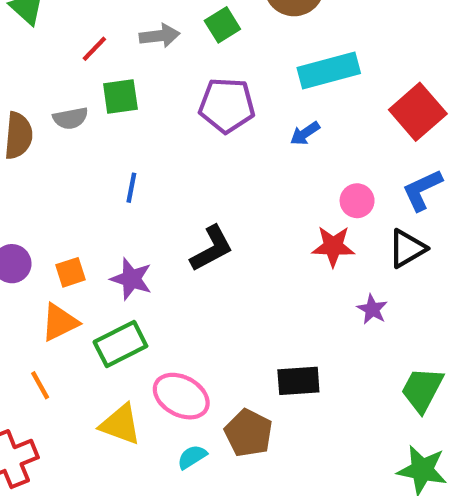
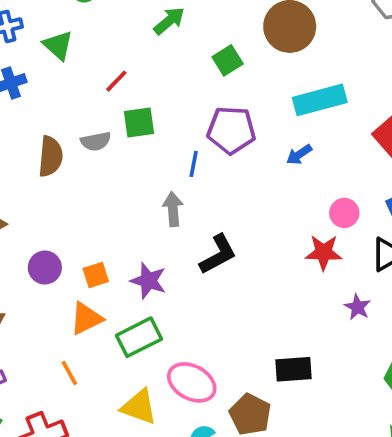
gray arrow: (160, 36) -> (173, 209), moved, turned -88
blue line: (131, 188) -> (194, 164), moved

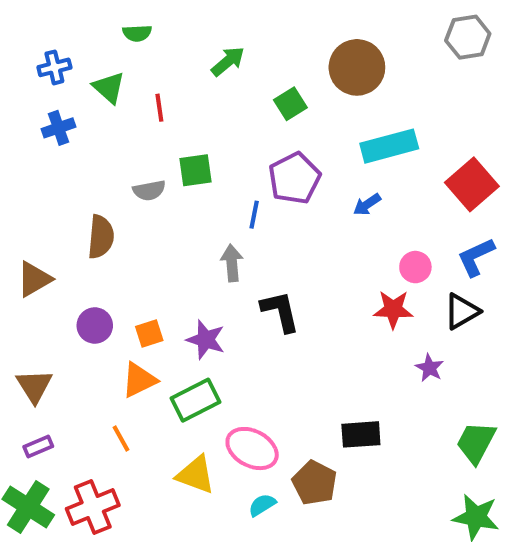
red line: (116, 81) -> (159, 108), moved, turned -52
purple pentagon: (231, 130) -> (294, 178), turned -30
brown semicircle: (50, 156) -> (101, 237), moved
black L-shape: (218, 254) -> (280, 311), turned -75

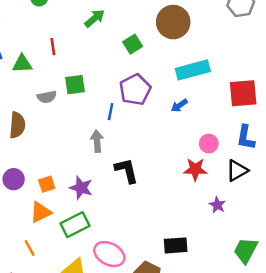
green triangle: (109, 88) -> (22, 64), moved, turned -45
red square: (472, 184) -> (243, 93), turned 36
blue L-shape: (476, 257) -> (246, 137), turned -55

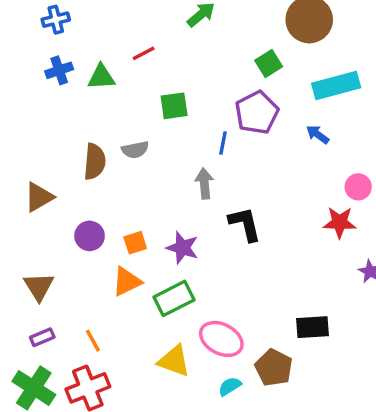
green square: (133, 44) -> (269, 64), moved
red line: (53, 47) -> (144, 53), turned 70
gray semicircle: (47, 97) -> (135, 150), moved
blue arrow: (179, 106) -> (318, 135), turned 70
orange line: (30, 248) -> (93, 341), moved

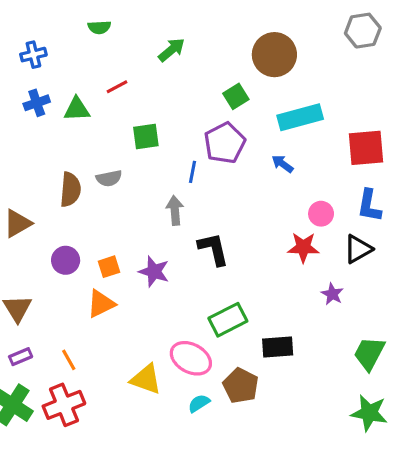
green rectangle: (174, 298) -> (228, 320), moved

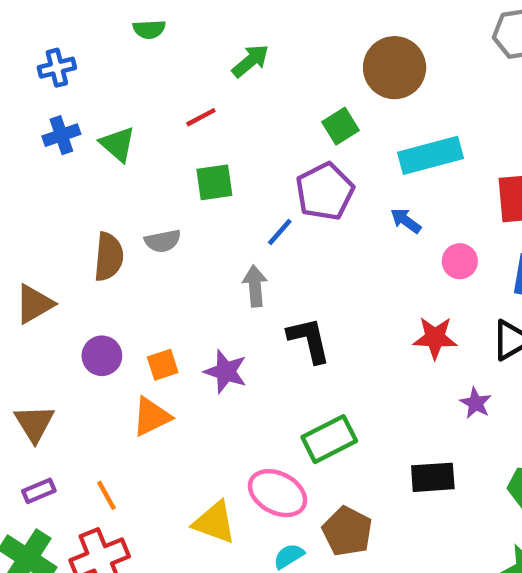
red line: (117, 87) -> (201, 117), moved
green triangle: (77, 109) -> (118, 144), turned 44
blue line: (192, 172) -> (280, 232), turned 30
pink circle: (321, 214) -> (460, 261), moved
black rectangle: (278, 347) -> (433, 477), moved

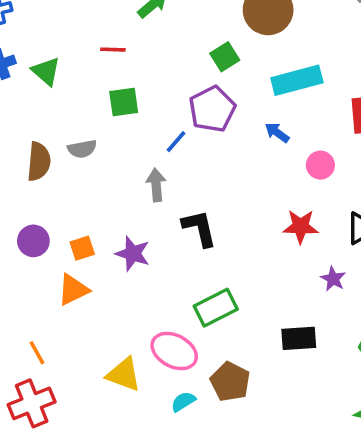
red line: (201, 117) -> (113, 50), turned 30

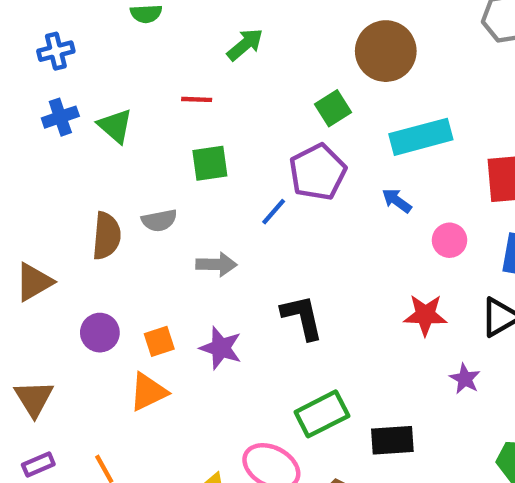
gray arrow: (156, 185) -> (216, 264), moved, turned 96
black rectangle: (299, 338) -> (392, 440), moved

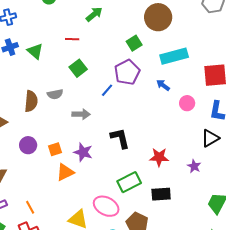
green square: (210, 163) -> (78, 68), turned -30
red star: (425, 315) -> (159, 157), moved
orange triangle: (148, 392) -> (65, 172), moved

